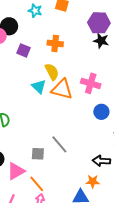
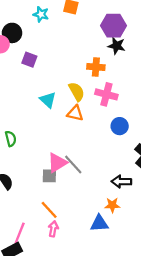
orange cross: (55, 43) -> (96, 67), moved
yellow semicircle: (52, 72) -> (77, 92), moved
orange triangle: (62, 89) -> (75, 113), moved, size x0.7
pink triangle: (16, 171) -> (57, 163), moved

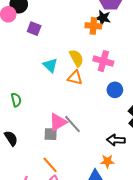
black star: (117, 46) -> (103, 18), moved
orange cross: (96, 67) -> (93, 26), moved

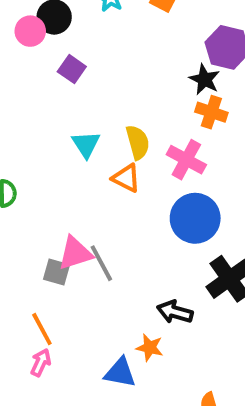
orange cross: (93, 26) -> (211, 112), moved
blue circle: (115, 90) -> (195, 218), size x1.6

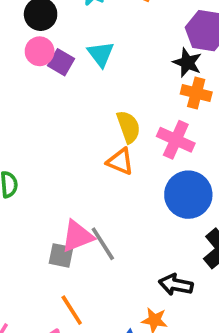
pink circle: (30, 31) -> (40, 51), moved
cyan triangle: (86, 144) -> (101, 54), moved
orange line: (42, 329) -> (72, 310), moved

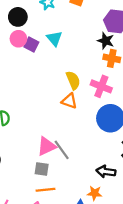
gray square: (61, 255) -> (42, 169), moved
orange line: (72, 310) -> (46, 190), turned -60

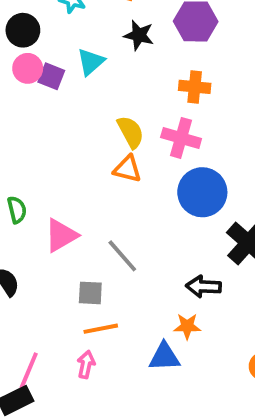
cyan triangle: (54, 38) -> (91, 62), turned 35
black star: (106, 41) -> (139, 35), moved
pink triangle: (47, 146) -> (61, 235), moved

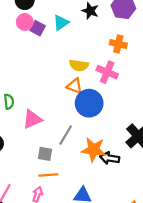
yellow semicircle: (131, 132) -> (79, 65), turned 120
blue circle: (202, 192) -> (89, 103), moved
gray line: (122, 256) -> (66, 135), turned 65
orange star: (187, 326) -> (94, 150), moved, size x1.6

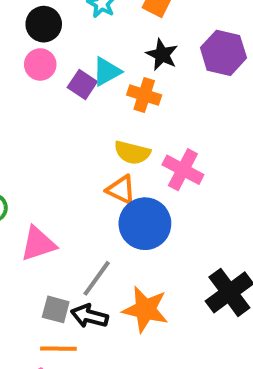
purple square: (38, 28) -> (82, 85), moved
orange cross: (118, 44) -> (144, 95), moved
black arrow: (110, 158) -> (89, 316), moved

